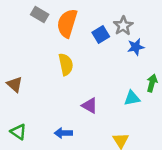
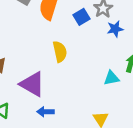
yellow semicircle: (66, 64) -> (60, 52), moved
purple triangle: (90, 106) -> (32, 84), moved, size x1.6

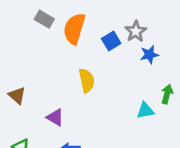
purple triangle: (32, 84) -> (55, 117), size x0.6

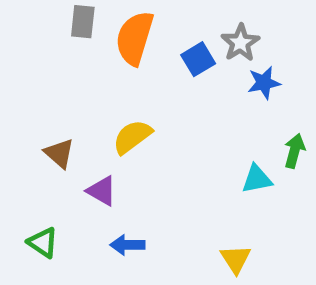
gray rectangle: (44, 19) -> (83, 22), turned 66
yellow semicircle: (87, 80) -> (132, 137), moved, turned -115
brown triangle: (17, 95) -> (59, 153), moved

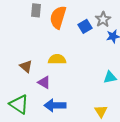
yellow semicircle: (132, 137) -> (57, 59), turned 36
green triangle: (43, 243) -> (19, 104), size x1.5
blue arrow: (128, 245) -> (55, 105), size x1.5

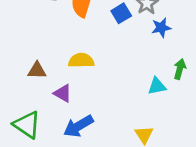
brown triangle: (26, 66) -> (37, 70), turned -40
blue arrow: (55, 105) -> (78, 126), turned -30

